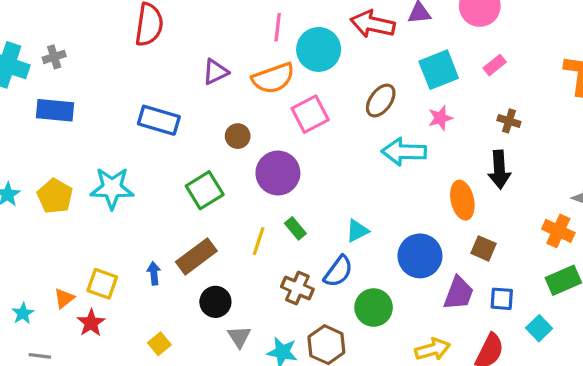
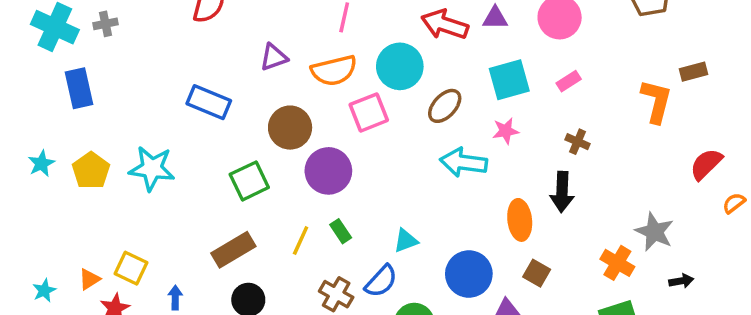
cyan circle: (319, 49) -> (400, 66), moved
blue rectangle: (55, 110) -> (79, 88), moved, turned 66
brown circle: (238, 136) -> (290, 128), size x1.6
blue arrow: (154, 273) -> (175, 298), moved

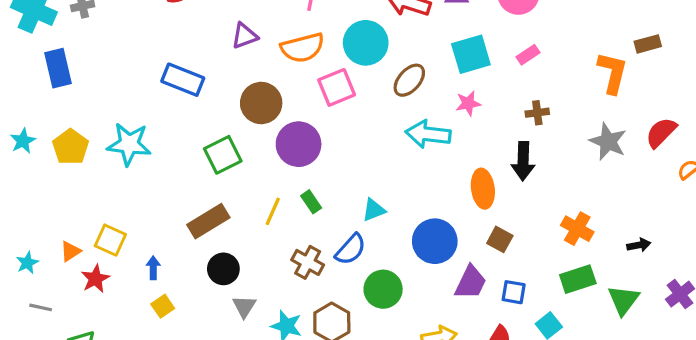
brown cross: (578, 142) -> (537, 113), turned -30
gray star: (654, 232) -> (608, 142), moved

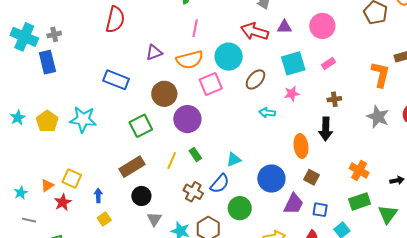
blue rectangle: (58, 68) -> (47, 62), moved
cyan arrow: (428, 134) -> (267, 113), size x0.6

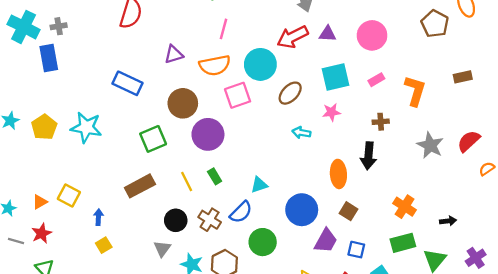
red arrow: (255, 31) -> (293, 37), turned -48
orange L-shape: (380, 74) -> (415, 91), moved
yellow line: (172, 160) -> (187, 182), turned -54
black circle: (141, 196) -> (176, 220), moved
red star: (63, 202) -> (42, 233), moved

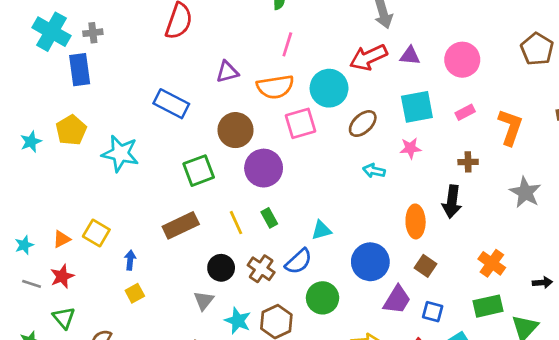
yellow pentagon: (44, 127) -> (71, 130), moved

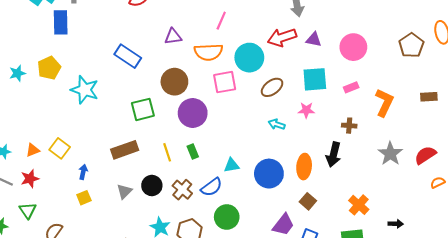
blue circle: (370, 262) -> (269, 174), moved
gray triangle: (204, 301) -> (124, 191), moved

